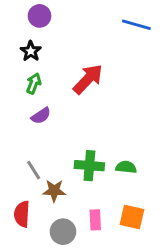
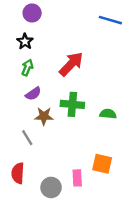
green cross: (89, 166) -> (72, 104), moved
green semicircle: (126, 167) -> (108, 114), moved
brown star: (54, 191) -> (44, 116), moved
orange square: (132, 217) -> (102, 164), moved

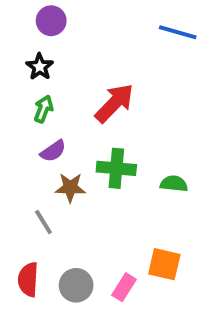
pink rectangle: (77, 178) -> (124, 287), turned 35
gray circle: (51, 187) -> (76, 285), moved

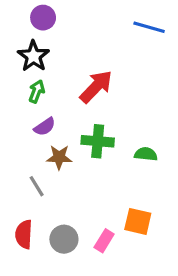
black star: (40, 67) -> (33, 56), size x1.4

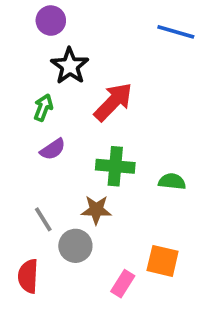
black star: (33, 56) -> (70, 66), moved
brown star: (59, 157) -> (96, 210), moved
gray circle: (64, 239) -> (75, 246), moved

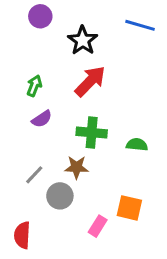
black star: (70, 66) -> (83, 40), moved
gray line: (43, 219) -> (34, 175), turned 75
red semicircle: (28, 276) -> (22, 235), moved

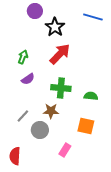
purple circle: (40, 16) -> (35, 11), moved
orange square: (129, 208) -> (86, 126), moved

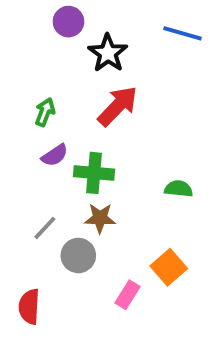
green cross: (61, 88) -> (94, 173), moved
orange square: (86, 126) -> (169, 267), moved, turned 36

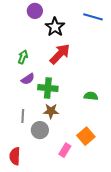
gray line: (45, 228) -> (23, 116), turned -40

